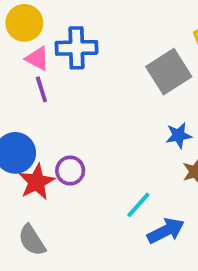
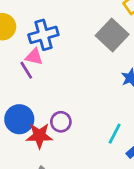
pink triangle: (37, 59) -> (34, 57), moved
red star: (37, 182) -> (39, 136), turned -30

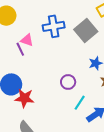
blue cross: (43, 35) -> (54, 26), moved
purple circle: (61, 122) -> (68, 82), moved

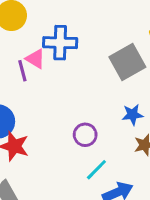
blue cross: (54, 26) -> (60, 43), moved

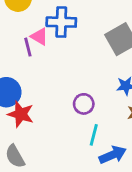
cyan line: (96, 170) -> (94, 135), turned -30

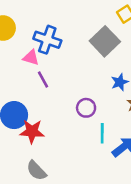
blue cross: (61, 22) -> (47, 40), turned 32
purple line: (28, 47) -> (43, 80), moved

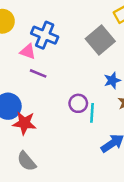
purple line: (43, 80) -> (38, 73), turned -42
cyan line: (102, 133) -> (92, 113), moved

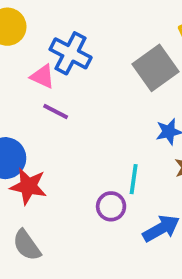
purple circle: (78, 103) -> (111, 206), moved

